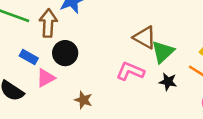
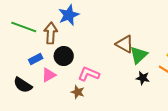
blue rectangle: (29, 57) -> (36, 59), turned -56
pink L-shape: (130, 71) -> (89, 74), moved

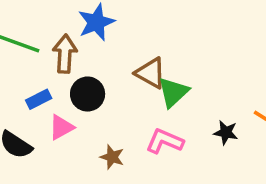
brown triangle: (125, 44) -> (151, 73), moved
green triangle: (139, 55) -> (173, 92), moved
pink L-shape: (89, 74) -> (165, 141), moved

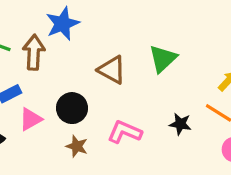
green triangle: (173, 92) -> (163, 59), moved
black circle: (88, 94) -> (72, 108), moved

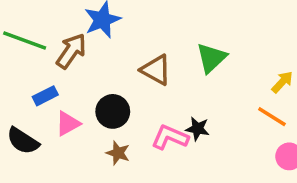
brown arrow: (34, 52) -> (71, 51), turned 32
black star: (180, 124) -> (198, 129), moved

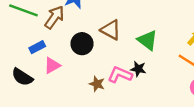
green triangle: (211, 58) -> (147, 40), moved, turned -40
black circle: (113, 111) -> (82, 44), moved
brown star: (118, 153) -> (97, 84), moved

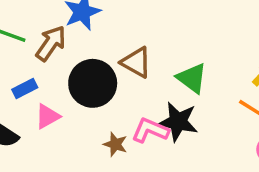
black circle: (82, 44) -> (93, 83), size x1.4
black star: (138, 69) -> (178, 122), size x1.6

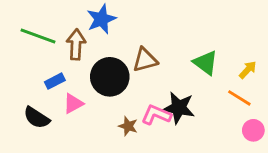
brown arrow: (51, 43) -> (76, 44), turned -32
brown triangle: (136, 62) -> (145, 60), turned -44
green triangle: (192, 78) -> (206, 63), moved

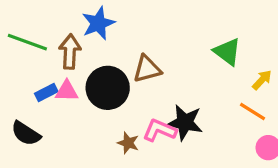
green triangle: (206, 63) -> (227, 52), moved
pink triangle: (73, 104) -> (67, 91), moved, turned 30

